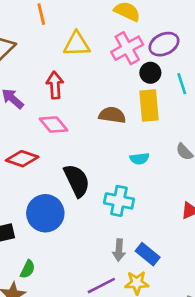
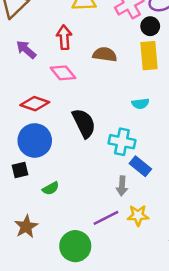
brown semicircle: (112, 115) -> (105, 54), moved
blue circle: (45, 213) -> (35, 140), moved
blue rectangle: (148, 254) -> (140, 166), moved
green semicircle: (28, 269) -> (51, 188), moved, turned 35

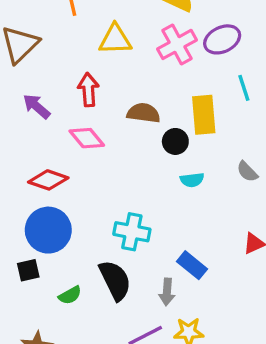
black circle: (150, 26) -> (175, 141), moved
black semicircle: (84, 123) -> (115, 280), moved
cyan cross: (122, 142) -> (132, 232), moved

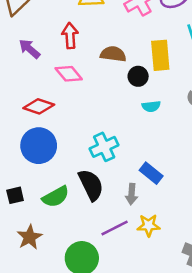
cyan cross: (132, 232) -> (104, 147), turned -36
black square: (28, 270) -> (15, 195), moved
green semicircle: (70, 295) -> (56, 197), size x1.5

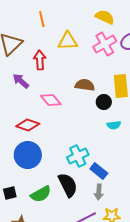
red arrow: (70, 36) -> (40, 60), moved
blue rectangle: (151, 173) -> (99, 171), moved

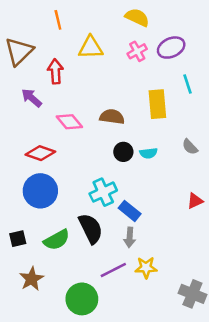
pink cross: (105, 44) -> (137, 51), size x0.7
brown semicircle: (85, 85) -> (112, 117), moved
black circle: (104, 102) -> (123, 152), moved

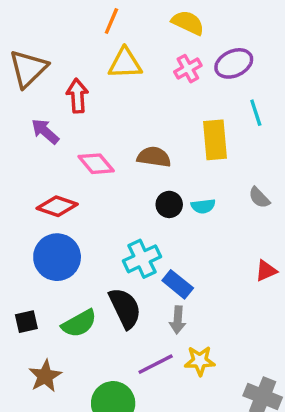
orange line: (58, 20) -> (111, 21), moved, turned 36

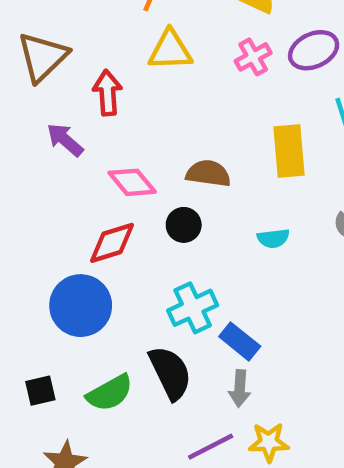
black circle: (169, 204) -> (184, 225), moved
red diamond: (57, 206) -> (112, 243), moved, turned -36

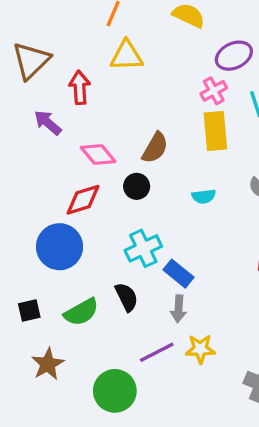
pink cross: (253, 57) -> (214, 91), moved
brown semicircle: (208, 173) -> (155, 148), turned 112
black semicircle: (170, 373) -> (127, 297), size x0.7

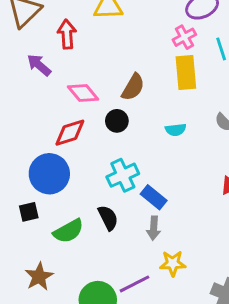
black square: (29, 310) -> (29, 212), moved
purple line: (157, 352) -> (135, 284), moved

